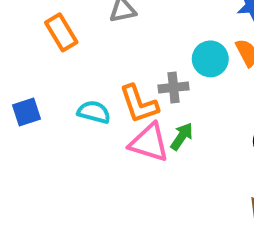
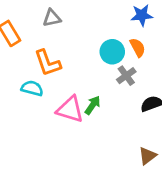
gray cross: (174, 87) -> (126, 76), moved, turned -30
orange L-shape: (139, 104) -> (48, 63), moved

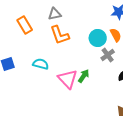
orange L-shape: (48, 63) -> (60, 35), moved
pink triangle: (70, 109) -> (68, 79), turned 30

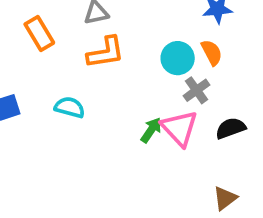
orange L-shape: (60, 35) -> (106, 52), turned -80
pink triangle: (68, 79) -> (179, 128), moved

